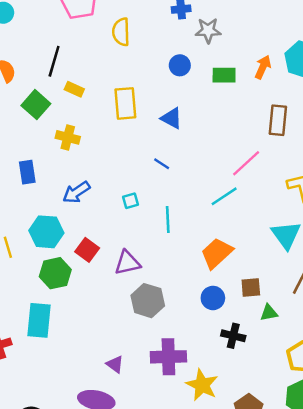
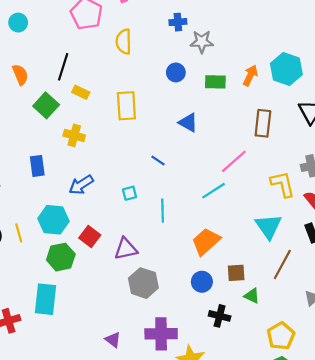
blue triangle: (172, 118) -> (188, 122), moved
green triangle: (269, 313) -> (252, 296), turned 35

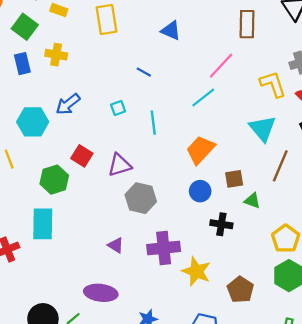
blue rectangle: (37, 166) -> (22, 64), moved
cyan hexagon: (53, 220) -> (33, 122), moved
purple triangle: (113, 340) -> (116, 245), moved

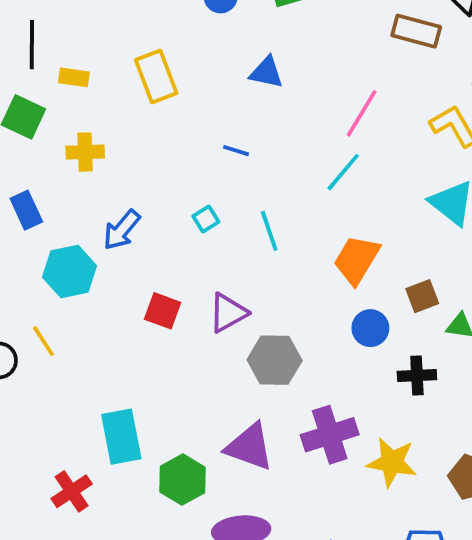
brown rectangle: (247, 24) -> (416, 31), moved, turned -64
blue rectangle: (22, 64) -> (26, 210), moved
green hexagon: (54, 180) -> (182, 480), moved
purple triangle: (116, 245) -> (249, 447), size x1.8

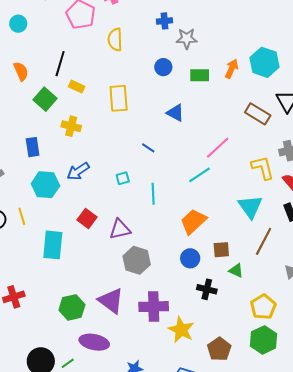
cyan rectangle: (121, 437) -> (53, 245), moved

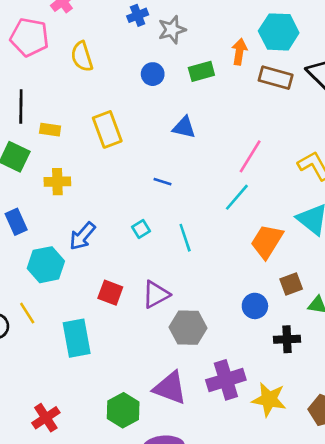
brown rectangle: (258, 114) -> (276, 78), moved
orange trapezoid: (193, 221) -> (267, 241), moved

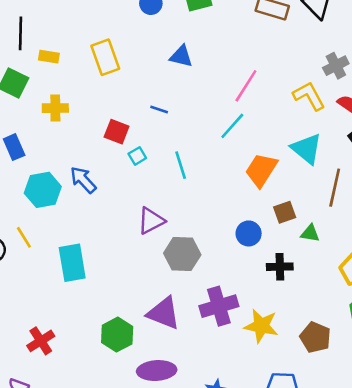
blue arrow: (82, 236) -> (83, 180), moved, turned 96
red square: (110, 293) -> (117, 132), moved

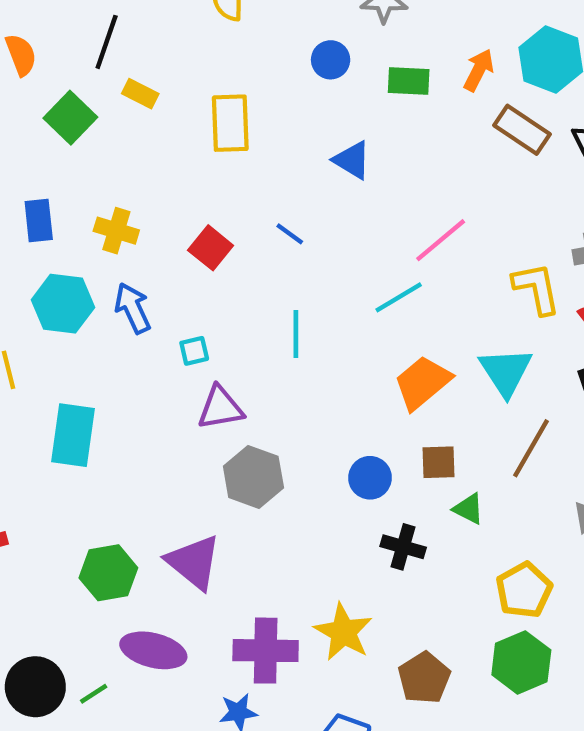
yellow cross: (55, 108) -> (116, 231), moved
cyan square: (137, 156) -> (194, 351), moved
purple cross: (219, 306) -> (266, 651), moved

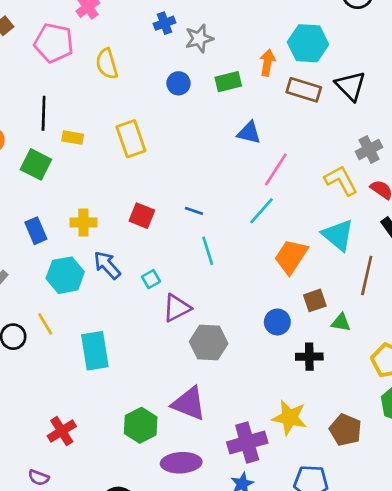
blue triangle: (352, 160) -> (249, 133), moved
blue line: (290, 234) -> (194, 211), moved

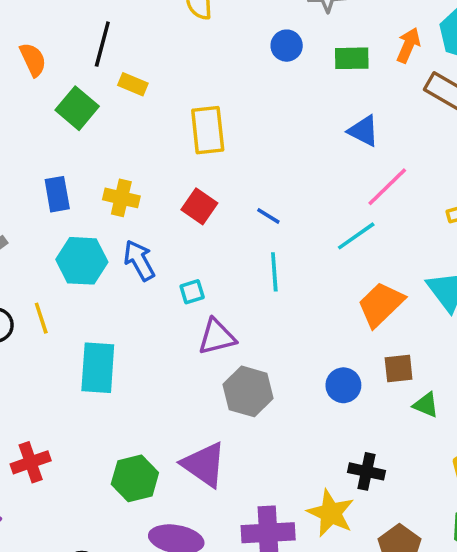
yellow rectangle: (131, 139) -> (208, 130), moved
black cross: (309, 357) -> (366, 471), moved

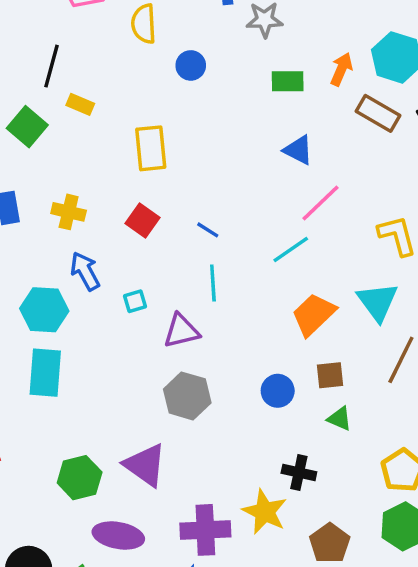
blue circle: (287, 46) -> (191, 65), moved
cyan hexagon: (82, 261) -> (44, 310), moved
purple triangle: (217, 337) -> (181, 331), moved
green triangle: (426, 405) -> (340, 419), moved

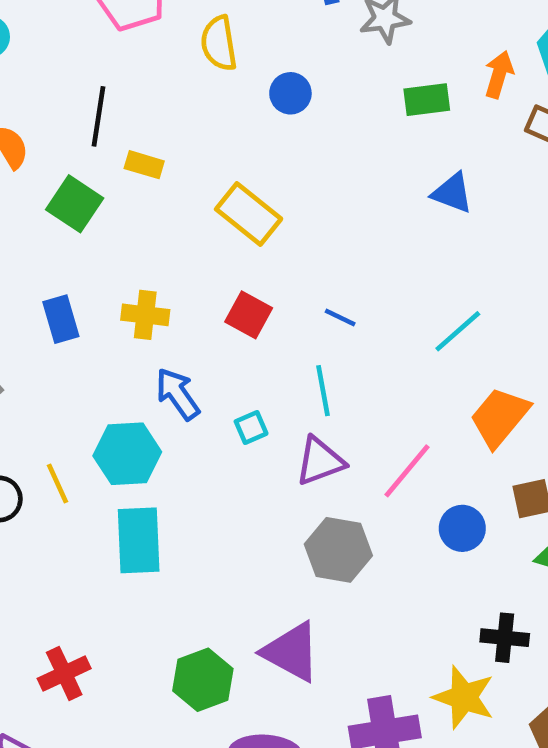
yellow rectangle: (151, 148) -> (249, 214), turned -39
pink line: (321, 203) -> (407, 471), moved
cyan line: (213, 283) -> (323, 391), moved

